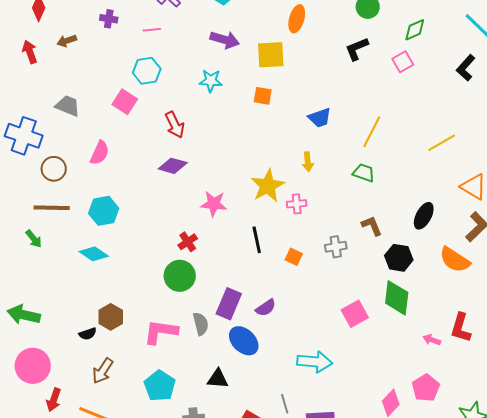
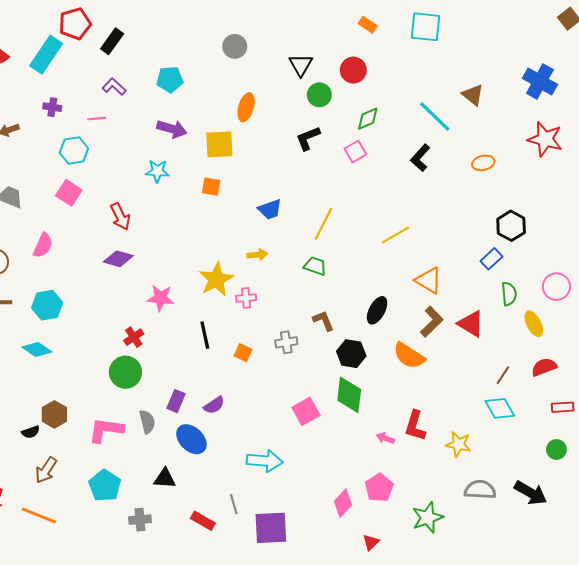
cyan hexagon: (147, 71) -> (74, 151), moved
yellow arrow: (308, 162) -> (257, 255), turned -90
purple rectangle: (229, 304) -> (176, 401), size x0.7

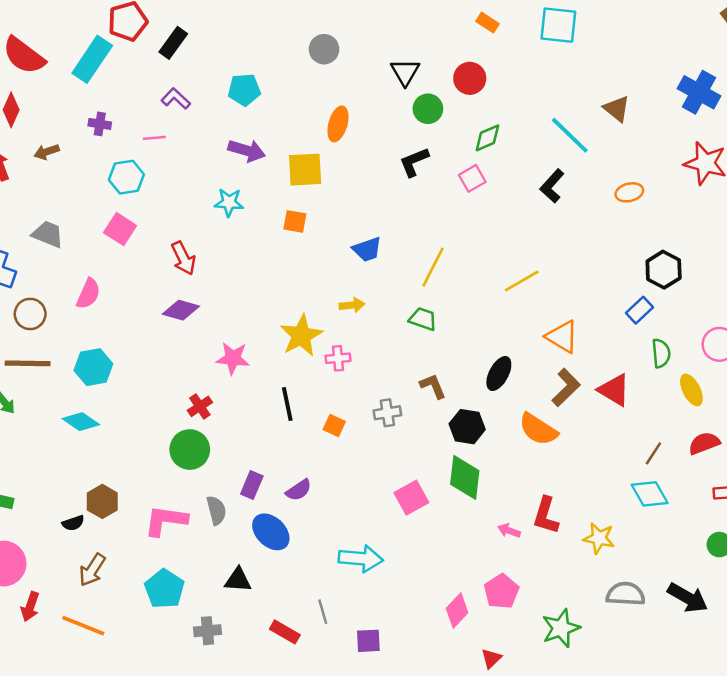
purple square: (271, 528) -> (368, 641), size x0.6

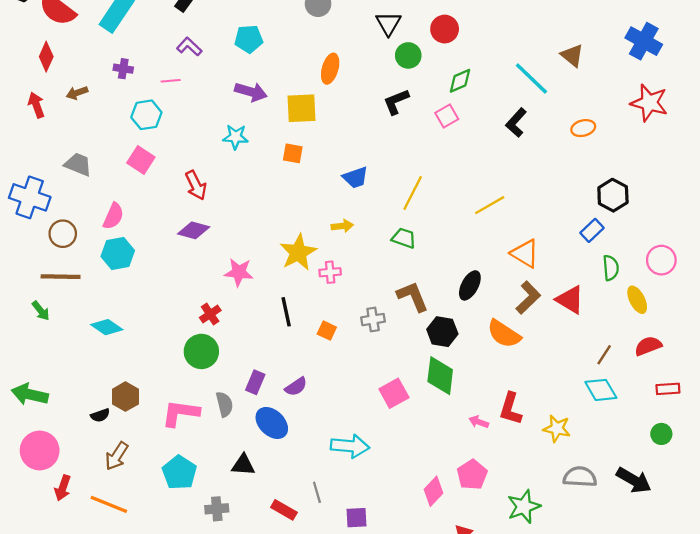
cyan hexagon: (93, 367) -> (118, 254), moved
brown L-shape: (433, 386) -> (413, 296), size x1.4

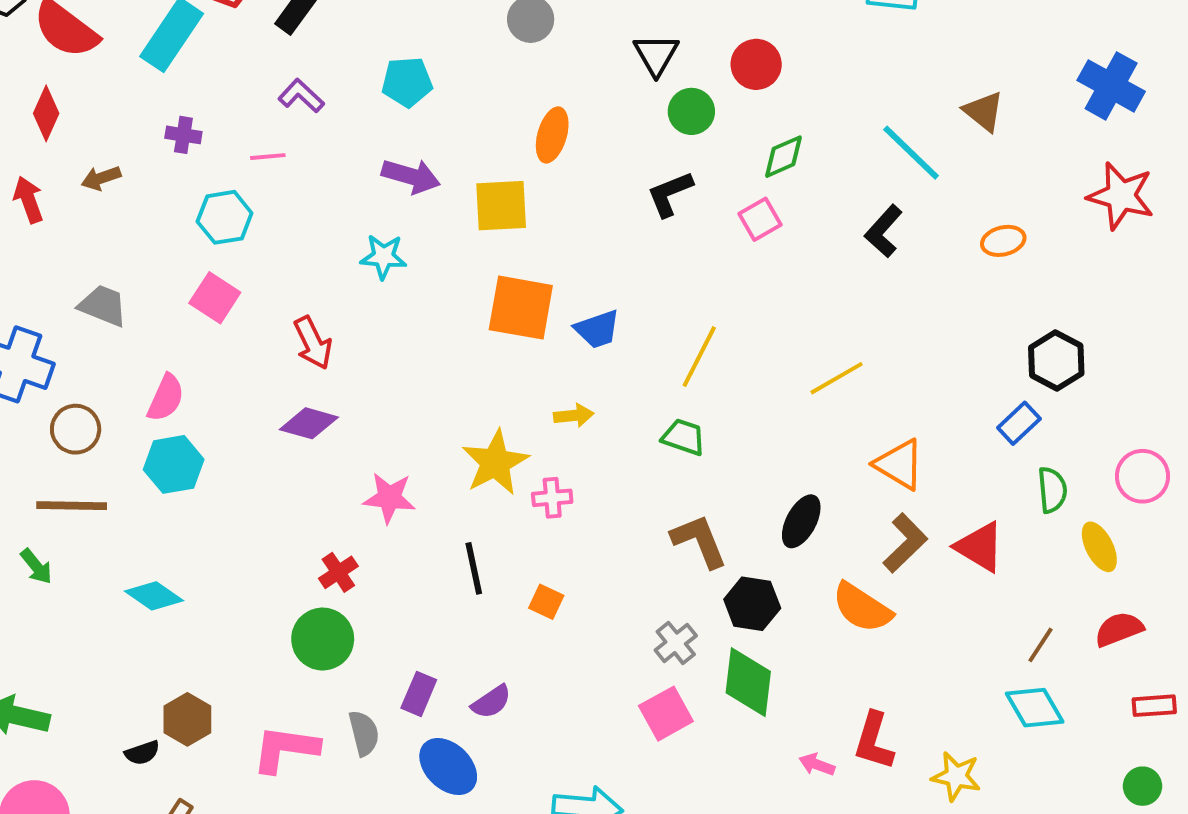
orange square: (293, 153) -> (521, 308), moved, size x1.8
gray cross: (373, 320) -> (676, 643), moved, turned -30

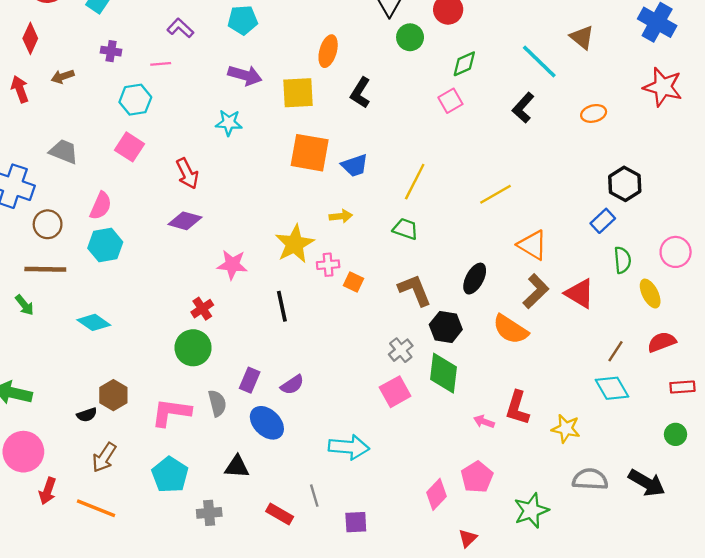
black L-shape: (670, 194) -> (360, 93), moved, turned -36
orange square: (546, 602) -> (353, 282), moved

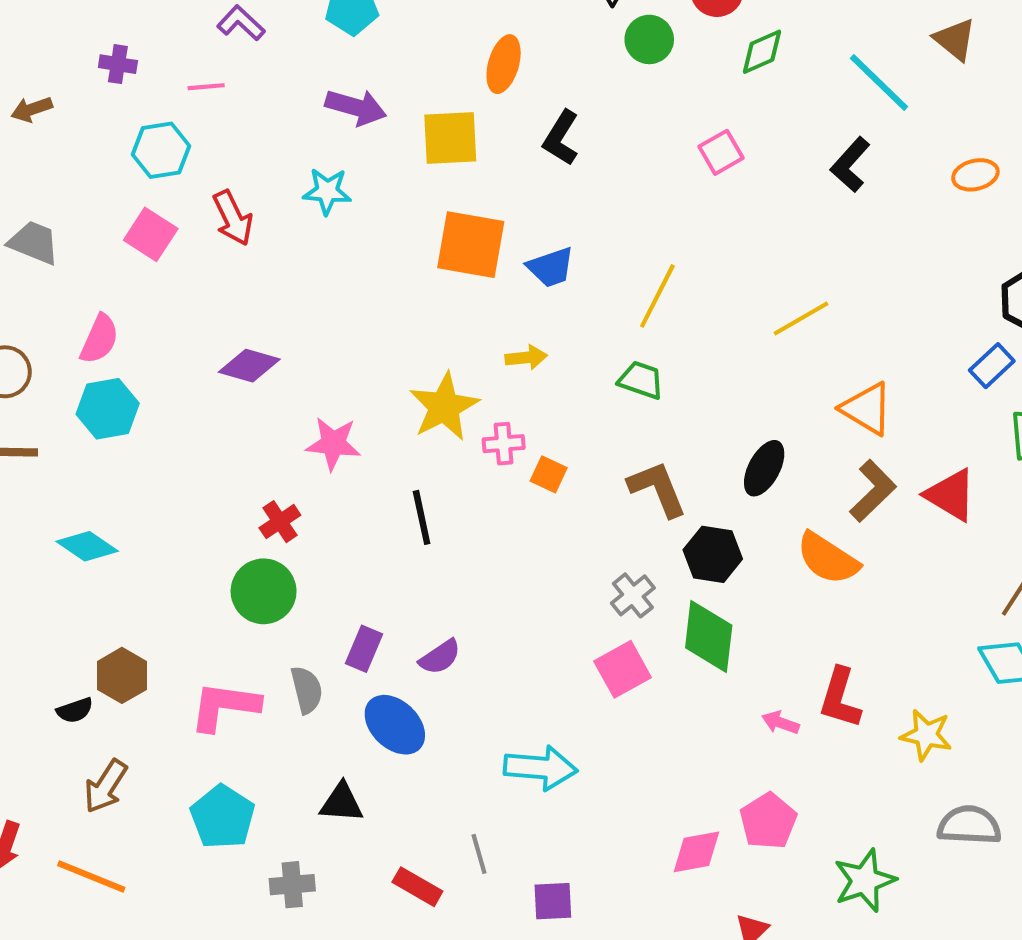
green diamond: (464, 64) -> (762, 52), moved
red arrow: (187, 173) -> (233, 218), moved
pink diamond: (437, 494) -> (696, 852), turned 36

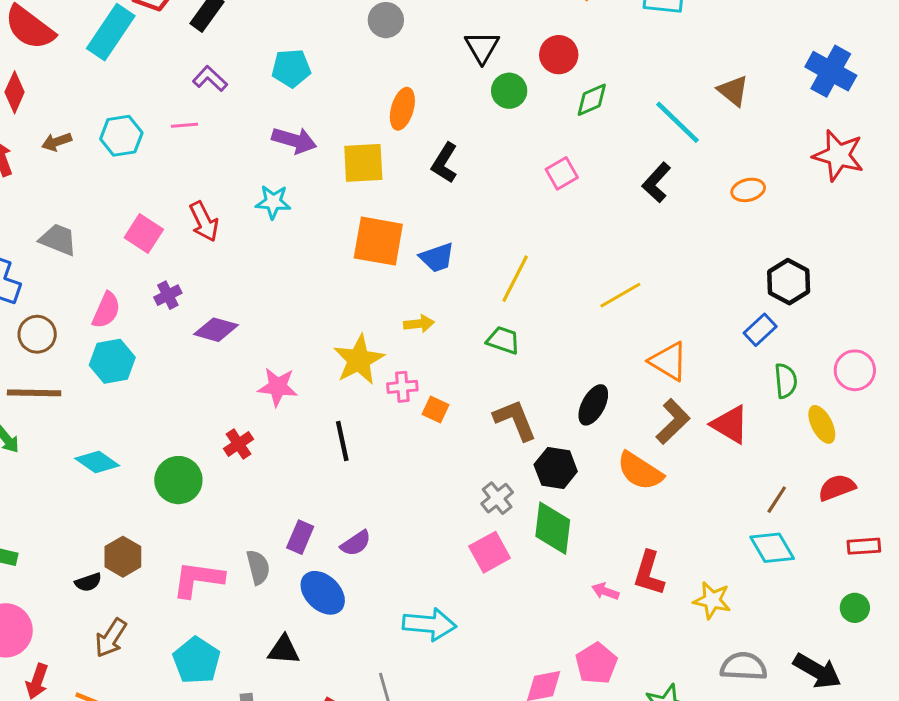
purple cross: (118, 64) -> (168, 295), moved, turned -36
cyan hexagon: (161, 150) -> (121, 136), moved
green circle: (264, 591) -> (178, 480), moved

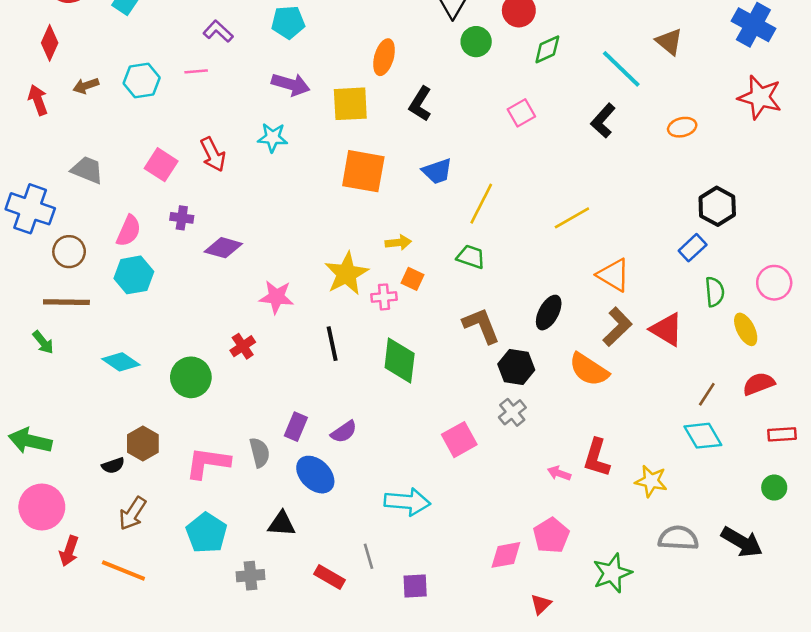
blue trapezoid: (437, 258) -> (437, 171), moved
purple cross: (168, 295) -> (182, 218), turned 35
orange square: (435, 409) -> (413, 279), moved
gray cross: (497, 498) -> (512, 412), moved
green diamond: (553, 528) -> (400, 360), moved

